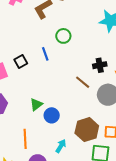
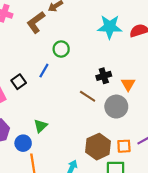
blue line: (45, 54) -> (44, 71), turned 56
blue circle: (52, 115) -> (23, 143), moved

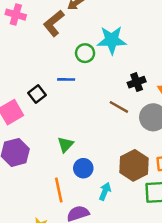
cyan star: (110, 27) -> (112, 40), moved
blue line: (44, 71) -> (66, 79), turned 64
blue circle: (23, 143) -> (83, 168), moved

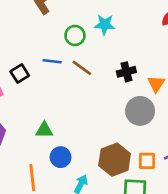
cyan star: (112, 40) -> (105, 25), size x0.7
brown line: (119, 107) -> (82, 68), moved
green triangle: (65, 145) -> (44, 130), turned 42

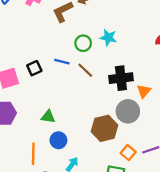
black cross: (126, 72) -> (121, 78), size x1.5
brown hexagon: (115, 160) -> (105, 128), moved
orange square: (147, 161) -> (128, 153), turned 32

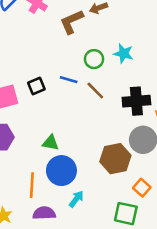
blue circle: (58, 140) -> (61, 171), size x1.5

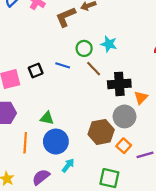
brown line: (95, 90) -> (94, 69), moved
orange line: (32, 185) -> (25, 143), moved
orange square: (142, 188) -> (124, 146), moved
purple semicircle: (44, 213) -> (41, 177), turned -36

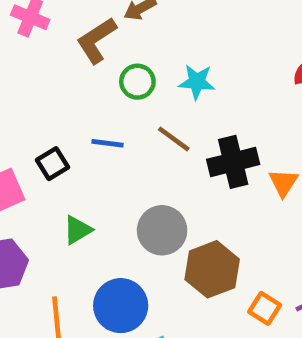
green circle: (84, 48) -> (137, 82), moved
gray circle: (124, 116) -> (162, 230), moved
green triangle: (47, 118) -> (77, 230), moved, turned -32
orange square: (124, 146) -> (265, 308), moved

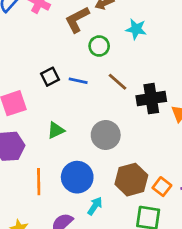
cyan star: (197, 82) -> (136, 29), moved
black square: (53, 164) -> (50, 77), moved
brown hexagon: (212, 269) -> (131, 180), moved

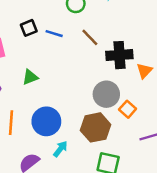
gray circle: (106, 135) -> (106, 94), moved
orange square: (162, 187) -> (128, 109), moved

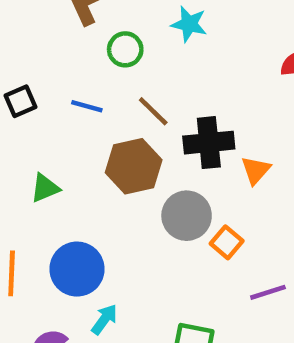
black square: (29, 28) -> (21, 101), moved
brown hexagon: (96, 127) -> (134, 166), moved

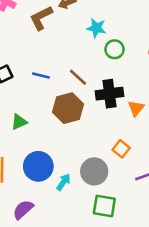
green circle: (125, 49) -> (115, 49), moved
gray circle: (187, 216) -> (94, 171), moved
cyan arrow: (104, 319) -> (63, 182), moved

